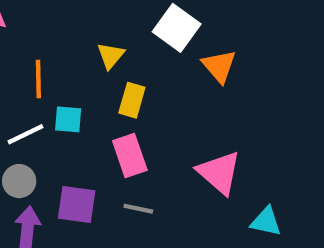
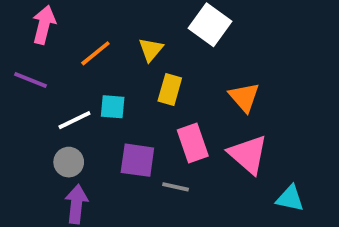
orange triangle: (219, 66) -> (244, 97), moved
orange line: (38, 79) -> (95, 53), moved, turned 52
pink rectangle: (130, 156) -> (193, 143), moved
purple square: (77, 204) -> (137, 160), moved

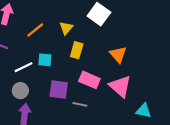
pink rectangle: (193, 143) -> (89, 80), turned -48

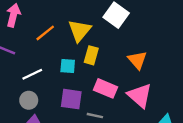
yellow triangle: (66, 28) -> (79, 31), size x1.5
cyan square: (45, 60) -> (68, 66), moved

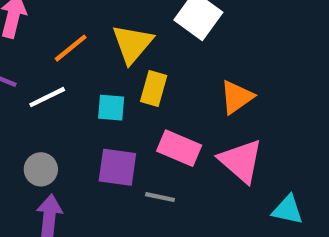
orange triangle: (137, 60) -> (237, 97), turned 36
white line: (32, 74) -> (47, 97), moved

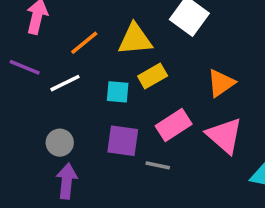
yellow triangle: (132, 44) -> (135, 39), turned 45
yellow rectangle: (154, 89) -> (153, 76), turned 44
pink rectangle: (179, 148) -> (174, 125), turned -56

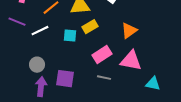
pink triangle: (224, 136) -> (131, 61), turned -30
purple square: (123, 141) -> (65, 79), moved
gray line: (158, 165) -> (104, 78), moved

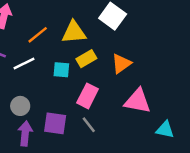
orange triangle: (129, 31) -> (121, 64), moved
pink rectangle: (102, 55) -> (88, 96), moved, turned -30
gray line: (104, 78) -> (89, 125), moved, turned 40

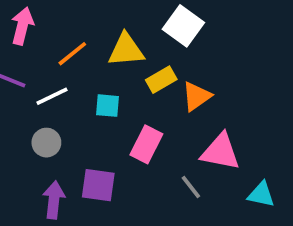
yellow rectangle: (86, 59) -> (161, 80), moved
gray circle: (20, 106) -> (46, 143), moved
gray line: (89, 125) -> (191, 187), moved

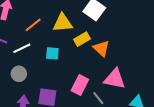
orange triangle: (196, 96) -> (101, 48), turned -42
pink rectangle: (146, 144) -> (80, 85), moved

